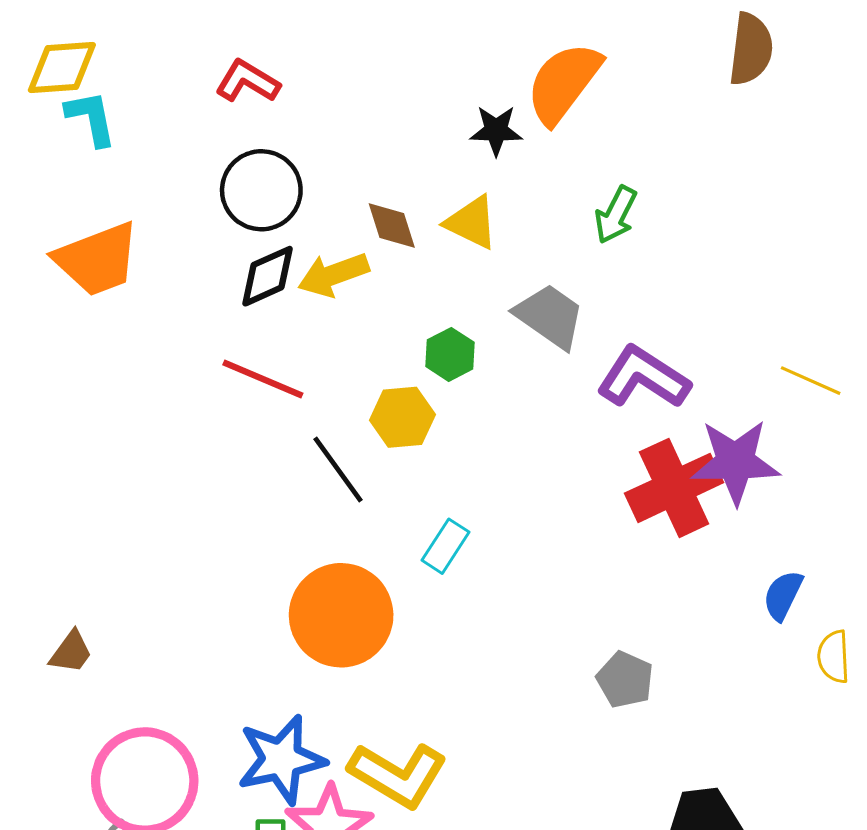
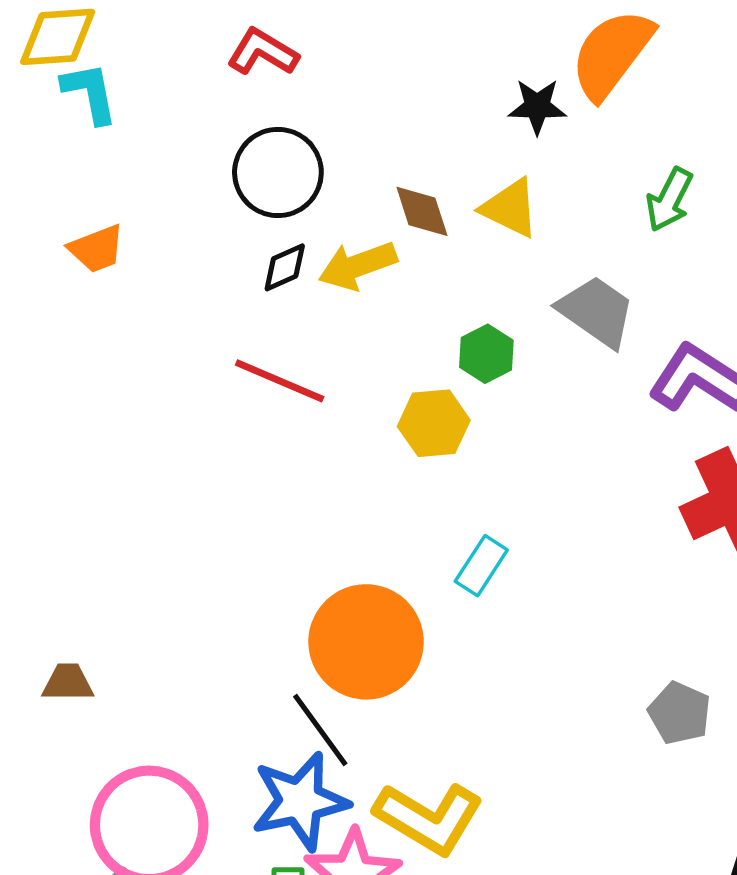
orange trapezoid: (97, 259) -> (97, 249), size x0.6
black diamond: (267, 276) -> (285, 267), size x0.7
black line: (338, 469) -> (320, 730), moved
brown trapezoid: (71, 652) -> (68, 683), turned -126

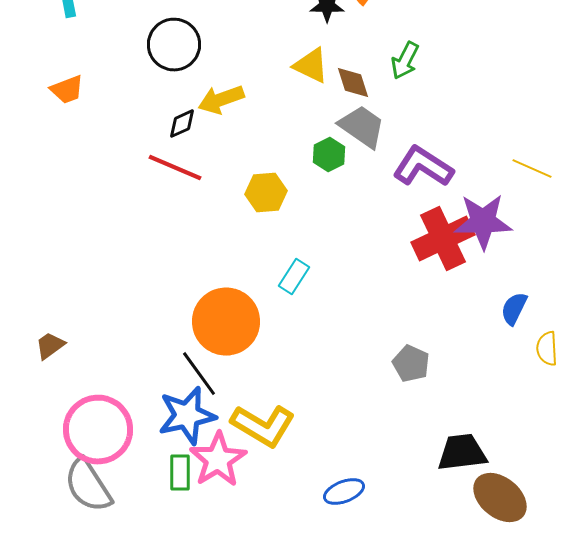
brown diamond: (422, 211) -> (353, 83), moved
black diamond: (285, 267) -> (182, 124), moved
green hexagon: (486, 354) -> (329, 155), moved
brown trapezoid: (68, 683) -> (50, 346), turned -36

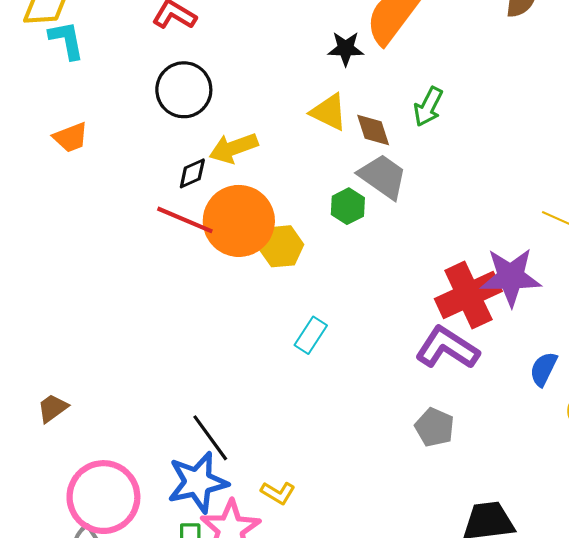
purple L-shape: (423, 167) -> (447, 348), moved
orange circle: (226, 322) -> (239, 221), moved
yellow L-shape: (263, 426) -> (278, 493), size x0.5

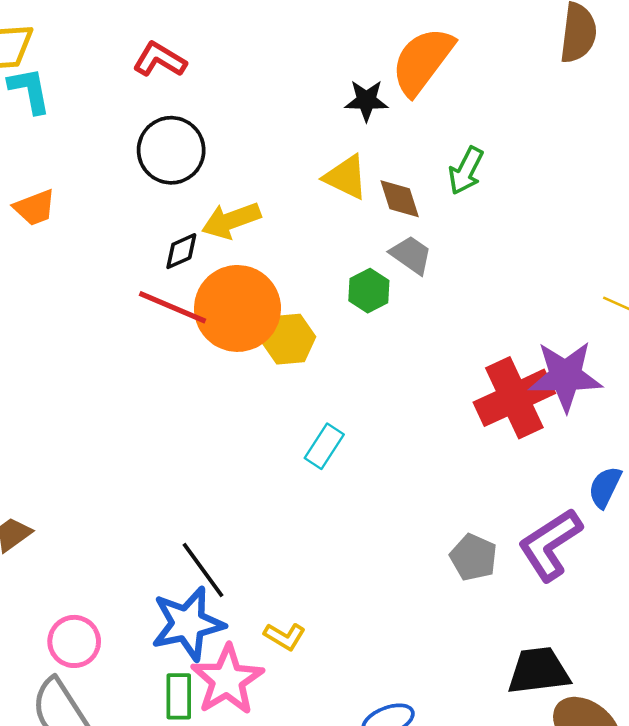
gray trapezoid: (383, 177) -> (411, 255), size x0.7
purple L-shape: (447, 348) -> (550, 545), moved, turned -66
pink circle: (103, 497) -> (74, 641), size x0.6

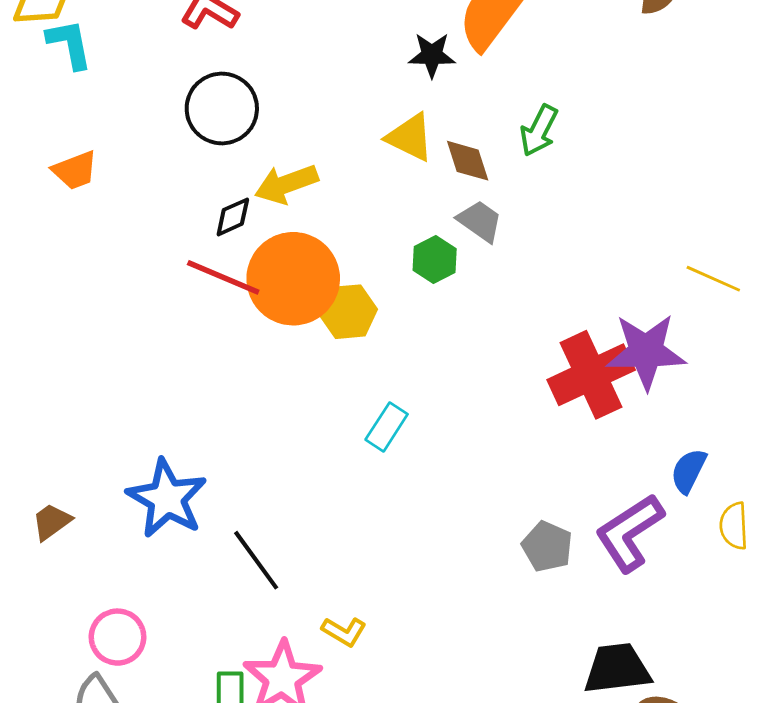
blue star: (188, 624) -> (167, 498), moved, turned -30

